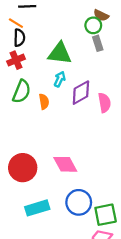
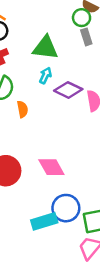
purple diamond: (81, 93) -> (68, 90), turned 55
orange semicircle: (44, 102) -> (22, 109), moved
cyan rectangle: (37, 208) -> (44, 221), moved

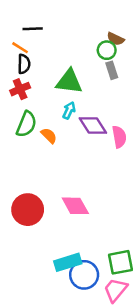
purple diamond: (68, 90) -> (93, 125), turned 32
orange semicircle: (22, 109) -> (49, 136), moved, turned -35
blue circle: (66, 208) -> (84, 275), moved

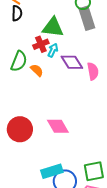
gray rectangle: (112, 70) -> (87, 18), size x1.6
red cross: (20, 89) -> (41, 44), moved

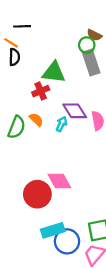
cyan arrow: (53, 50) -> (62, 124), moved
green semicircle: (19, 61) -> (17, 127), moved
red circle: (20, 129) -> (37, 194), moved

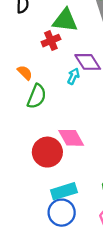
orange semicircle: (36, 120) -> (25, 73), moved
green semicircle: (17, 127) -> (37, 96), moved
blue circle: (67, 241) -> (62, 213), moved

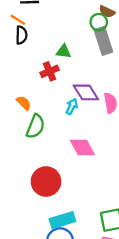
green triangle: (65, 20) -> (64, 51), size x0.6
pink diamond: (71, 138) -> (82, 148), moved

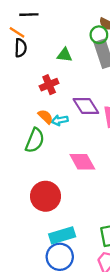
green triangle: (64, 51) -> (64, 55), moved
orange semicircle: (24, 103) -> (46, 117), moved
cyan arrow: (72, 106) -> (60, 120), moved, turned -126

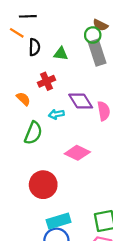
black semicircle: (21, 48) -> (34, 47), moved
orange semicircle: (46, 117) -> (23, 99), moved
pink diamond: (82, 162) -> (77, 153), turned -35

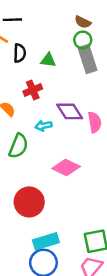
brown semicircle: (100, 25) -> (83, 22), moved

